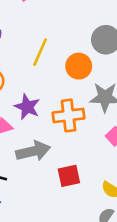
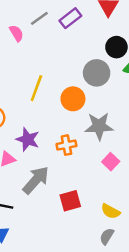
orange cross: (69, 116) -> (66, 145), size x0.7
gray arrow: (33, 151) -> (36, 180), turned -32

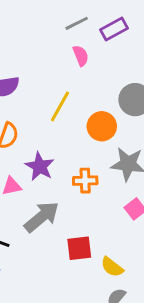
pink semicircle: (16, 33) -> (81, 56), moved
yellow semicircle: (111, 211) -> (112, 267), moved

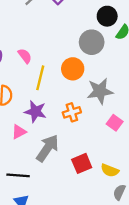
pink semicircle: (81, 56) -> (25, 56), moved
yellow line: (60, 106) -> (40, 78), moved

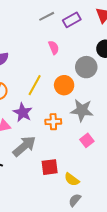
pink semicircle: (25, 56) -> (54, 48), moved

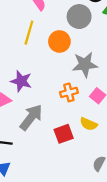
yellow line: (35, 85) -> (29, 33), moved
orange cross: (53, 122) -> (69, 92), moved
yellow semicircle: (72, 179) -> (89, 124), moved

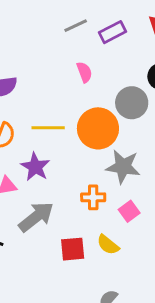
yellow line: (29, 33) -> (48, 128), moved, turned 60
orange circle: (59, 41) -> (98, 128), size x1.4

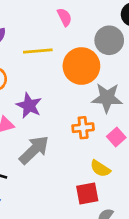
yellow line: (48, 128) -> (38, 51), moved
red square: (73, 249) -> (87, 193), moved

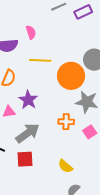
pink semicircle: (65, 17) -> (31, 32), moved
yellow semicircle: (100, 169) -> (65, 166), moved
red square: (87, 193) -> (25, 159), moved

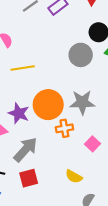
orange circle: (71, 76) -> (48, 105), moved
pink square: (90, 132) -> (93, 144), moved

